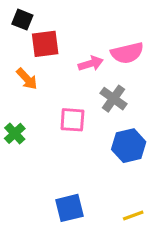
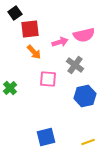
black square: (22, 20) -> (15, 13), turned 32
orange arrow: (27, 79) -> (34, 52), moved

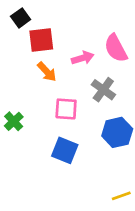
pink semicircle: (84, 35) -> (116, 48), turned 75
blue square: (46, 137) -> (65, 150), moved, turned 36

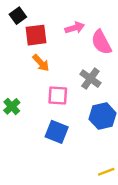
pink arrow: (83, 58) -> (75, 28), moved

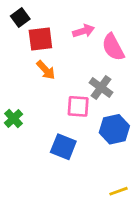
pink square: (58, 96) -> (78, 106), moved

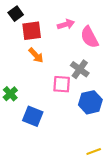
blue square: (63, 147) -> (33, 116), moved

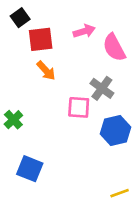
blue square: (33, 116) -> (30, 169), moved

